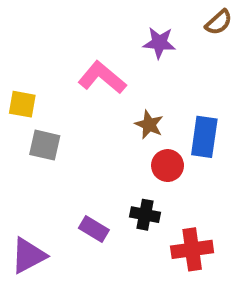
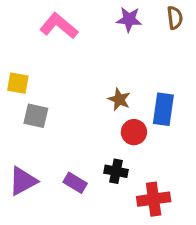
brown semicircle: (219, 22) -> (175, 18), turned -55
purple star: (159, 43) -> (129, 19), moved
pink L-shape: (102, 78) -> (59, 26), moved
purple triangle: (28, 256) -> (23, 181), moved

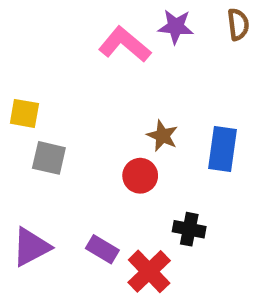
pink L-shape: (59, 26) -> (125, 44), moved
red circle: (134, 132) -> (140, 176), moved
black cross: (116, 171) -> (189, 229), moved
red cross: (154, 199) -> (149, 271), moved, turned -36

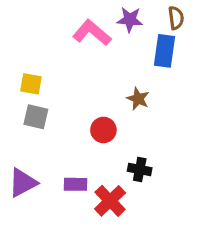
yellow square: (24, 113) -> (31, 84), moved
brown star: (162, 136) -> (138, 99), moved
blue rectangle: (223, 149) -> (164, 51), moved
purple rectangle: (102, 249) -> (75, 184), turned -30

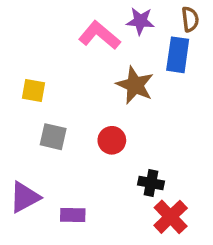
brown star: (138, 99) -> (135, 85), moved, size x1.5
gray square: (36, 117) -> (53, 137), moved
purple rectangle: (75, 184) -> (73, 215), moved
red cross: (110, 201) -> (171, 217), moved

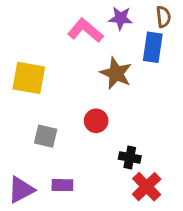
yellow square: (34, 90) -> (29, 78), size x1.6
gray square: (53, 137) -> (46, 136), moved
purple triangle: (25, 197) -> (21, 190), moved

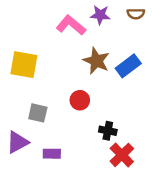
brown semicircle: (163, 17) -> (136, 14), turned 96
blue rectangle: (153, 47) -> (128, 66), moved, turned 45
purple triangle: (21, 190) -> (17, 142), moved

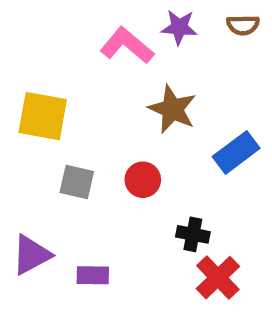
blue rectangle: (128, 66) -> (236, 152), moved
gray square: (38, 113) -> (77, 182), moved

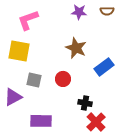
pink L-shape: (127, 45) -> (28, 20), moved, turned -60
purple triangle: (31, 255) -> (13, 97), moved
purple rectangle: (93, 275) -> (41, 121), size x1.5

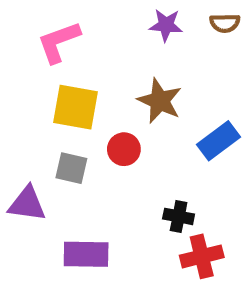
yellow square: (19, 51) -> (76, 107), moved
red circle: (63, 79) -> (124, 149), moved
purple triangle: (13, 97) -> (27, 204), turned 36
red cross: (96, 122) -> (202, 256), turned 30

